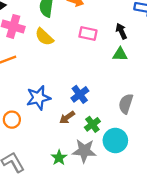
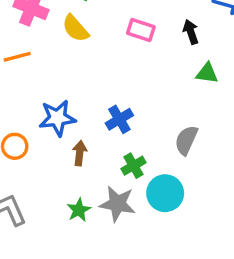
green triangle: (120, 54) -> (207, 73), moved
brown arrow: (67, 117) -> (80, 153), moved, turned 126

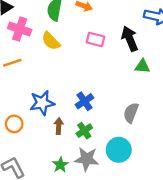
black arrow: (191, 32) -> (130, 39), size x1.5
green cross: (133, 166) -> (84, 131), moved

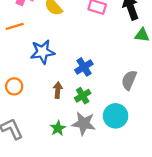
blue star: (42, 103) -> (43, 52), moved

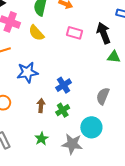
gray star: (84, 124) -> (72, 144), moved

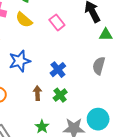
pink rectangle: (74, 33) -> (57, 22), moved, turned 42
gray semicircle: (103, 96) -> (99, 66), moved
cyan circle: (91, 127) -> (98, 119), moved

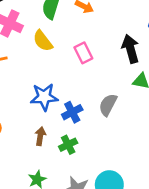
blue star: (20, 61) -> (44, 97), moved
gray semicircle: (99, 66) -> (108, 105), moved

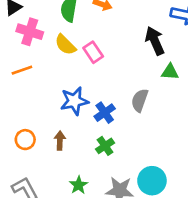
pink rectangle: (83, 53) -> (93, 52), moved
brown arrow: (40, 136) -> (60, 141), moved

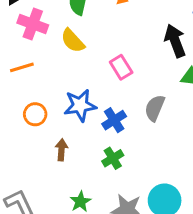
pink rectangle: (93, 52) -> (121, 67), moved
orange circle: (25, 140) -> (35, 114), moved

